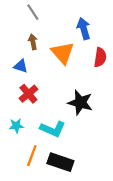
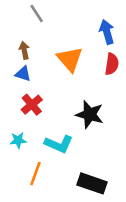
blue arrow: (84, 29) -> (107, 32), moved
brown arrow: (33, 42) -> (24, 50), moved
black rectangle: (60, 162) -> (92, 183), moved

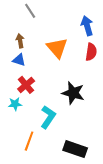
cyan star: (18, 140) -> (15, 104), moved
cyan L-shape: (59, 144) -> (48, 117), turned -80

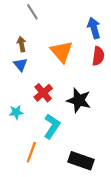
blue triangle: (19, 60) -> (20, 65), turned 32
red cross: (26, 85) -> (43, 93), moved

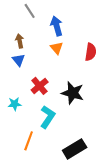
blue arrow: (94, 28) -> (57, 26), moved
orange triangle: (62, 52) -> (57, 48), size x0.6
black rectangle: (81, 161) -> (75, 149), turned -50

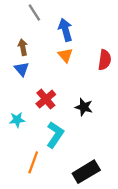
black star: (73, 93) -> (84, 107), size x0.7

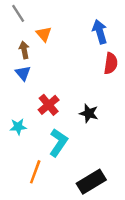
gray line: (34, 13) -> (18, 13), moved
blue arrow: (65, 30) -> (100, 32), moved
orange triangle: (65, 55) -> (44, 34), moved

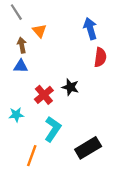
blue triangle: (23, 73) -> (21, 66), turned -48
black star: (89, 113) -> (70, 87), moved
black rectangle: (91, 182) -> (88, 148), moved

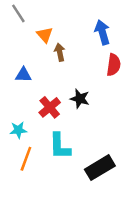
brown arrow: (22, 45) -> (60, 52), moved
cyan L-shape: (53, 129) -> (60, 146), turned 145
orange line: (32, 156) -> (26, 159), moved

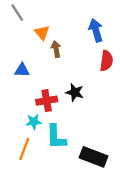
red cross: (50, 107) -> (47, 101), turned 30
cyan star: (18, 130) -> (34, 122), moved
black rectangle: (100, 168) -> (94, 157), turned 52

